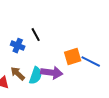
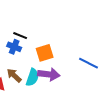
black line: (36, 35) -> (20, 36), moved, turned -40
orange square: (73, 57) -> (45, 53), moved

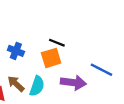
black line: (20, 36) -> (57, 43), moved
purple arrow: (49, 74) -> (73, 83), moved

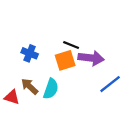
blue line: (101, 70) -> (110, 84), moved, turned -65
purple arrow: (73, 83) -> (91, 58), moved

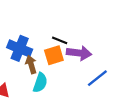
blue cross: (30, 53) -> (20, 48), size x1.5
brown arrow: (30, 86) -> (31, 64), moved, turned 30

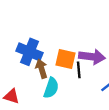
black line: (60, 40) -> (79, 70), moved, turned 63
orange square: (54, 55) -> (66, 59), turned 30

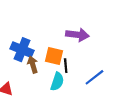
purple arrow: (92, 57) -> (77, 35), moved
cyan semicircle: (51, 88) -> (57, 82), moved

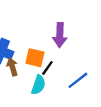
purple arrow: (77, 35) -> (60, 35), turned 85
black line: (66, 66) -> (47, 68), turned 40

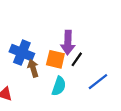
purple arrow: (60, 35) -> (68, 43), moved
black line: (47, 68) -> (77, 59), moved

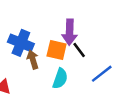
black line: (77, 59) -> (79, 50), turned -72

